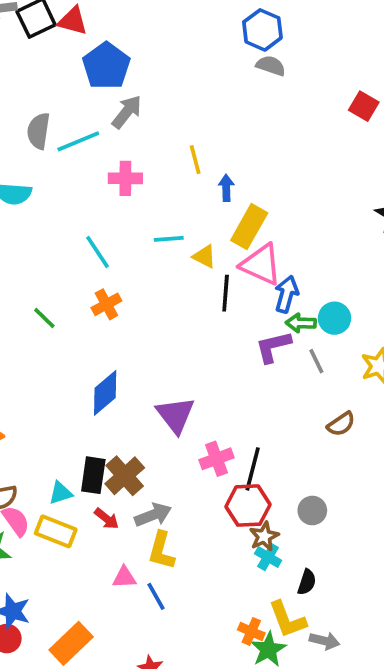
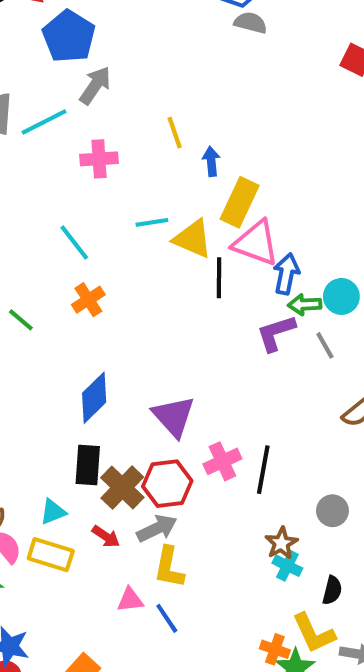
yellow triangle: (204, 256) -> (193, 239), size x1.5
black rectangle: (93, 475) -> (88, 465), moved
red hexagon: (248, 506) -> (167, 484), moved

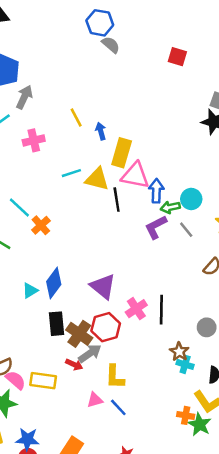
gray semicircle: (251, 23) -> (111, 45), turned 36
cyan line: (74, 242) -> (19, 208), moved
cyan triangle: (53, 512) -> (30, 291), moved
gray arrow: (157, 528) -> (90, 353), moved

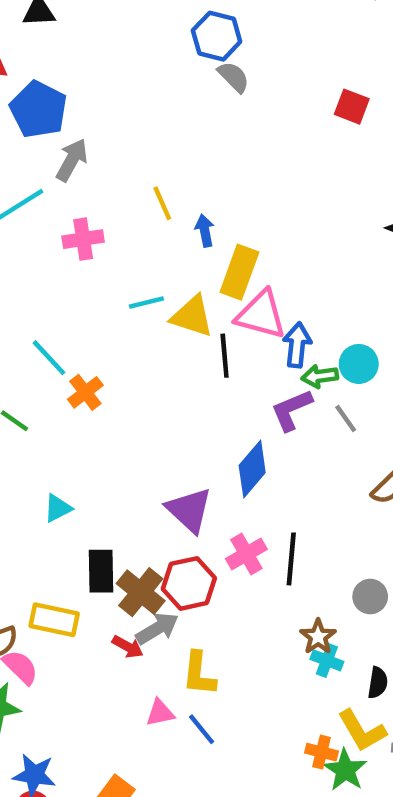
blue diamond: (54, 283) -> (252, 469), moved
yellow rectangle: (43, 381) -> (54, 620), moved

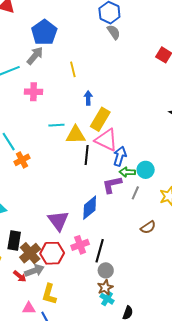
blue pentagon: (38, 110) -> (44, 32), moved
yellow line: (162, 203) -> (73, 69), moved
yellow triangle: (192, 316) -> (76, 135), turned -30
gray line: (346, 419) -> (135, 193), turned 48
gray circle: (370, 597) -> (106, 270), moved

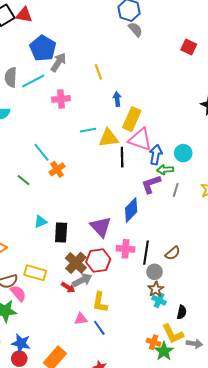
blue pentagon: (44, 32) -> (43, 48), moved
cyan circle: (146, 170) -> (183, 153), moved
brown semicircle: (148, 227) -> (173, 253), moved
black rectangle: (14, 241) -> (61, 233), moved
pink cross: (80, 245) -> (126, 249), turned 30

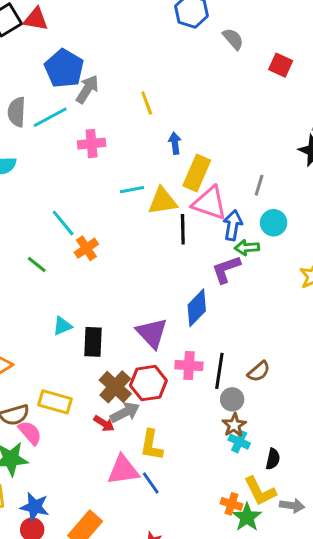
gray semicircle: (135, 29) -> (233, 39), moved
gray line: (176, 190) -> (259, 185), moved
pink triangle: (81, 319) -> (123, 470), size x1.6

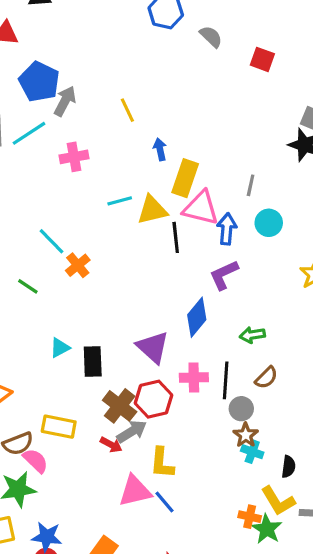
green arrow: (247, 248) -> (252, 335), moved

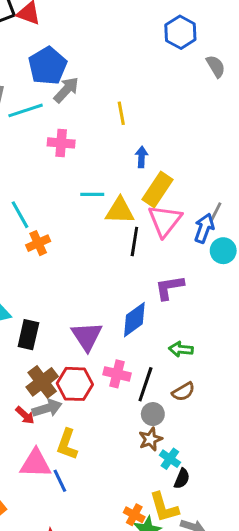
pink triangle: (201, 208) -> (165, 221), turned 39
blue arrow: (227, 229) -> (204, 228), moved
cyan cross: (252, 452) -> (170, 459), moved

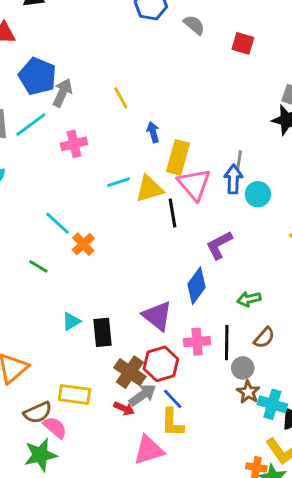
cyan cross: (170, 459) -> (272, 404), size x1.4
blue line: (60, 481) -> (173, 399), moved

